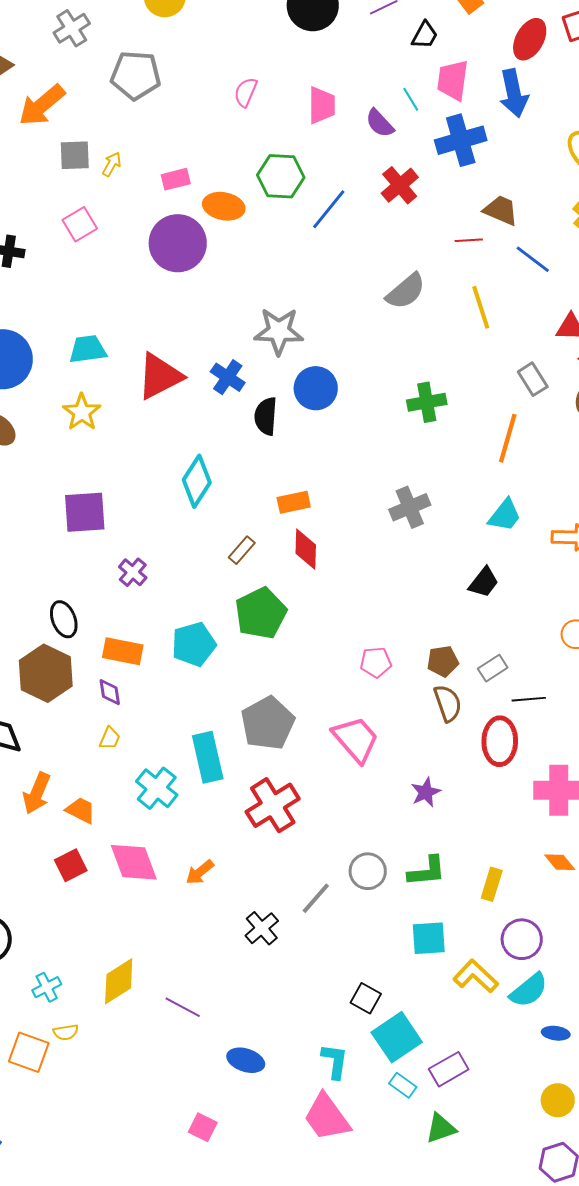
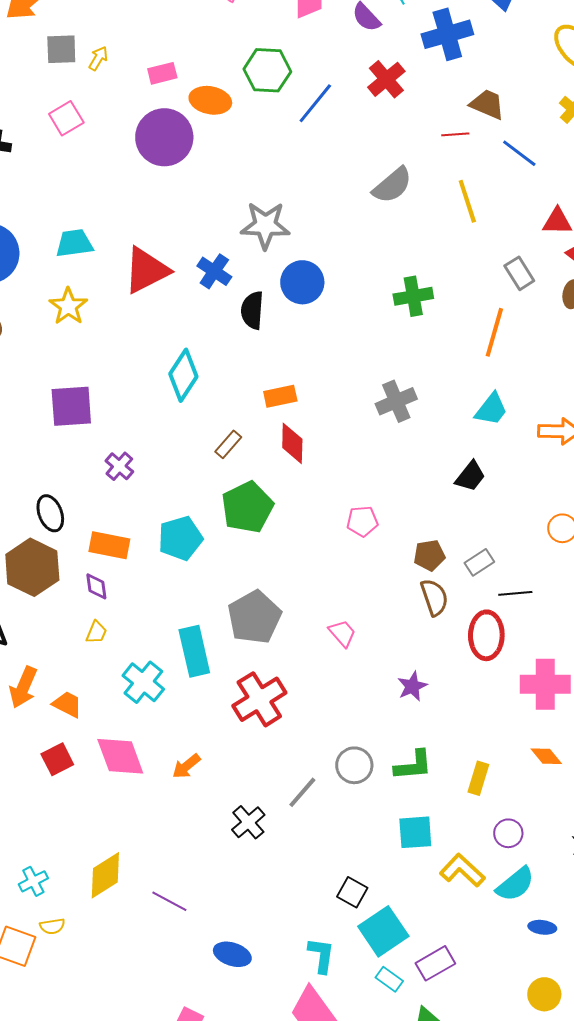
pink pentagon: (376, 662) -> (362, 521), moved
pink trapezoid: (356, 739) -> (342, 633), size x0.6
purple circle: (522, 939) -> (508, 833), size x0.7

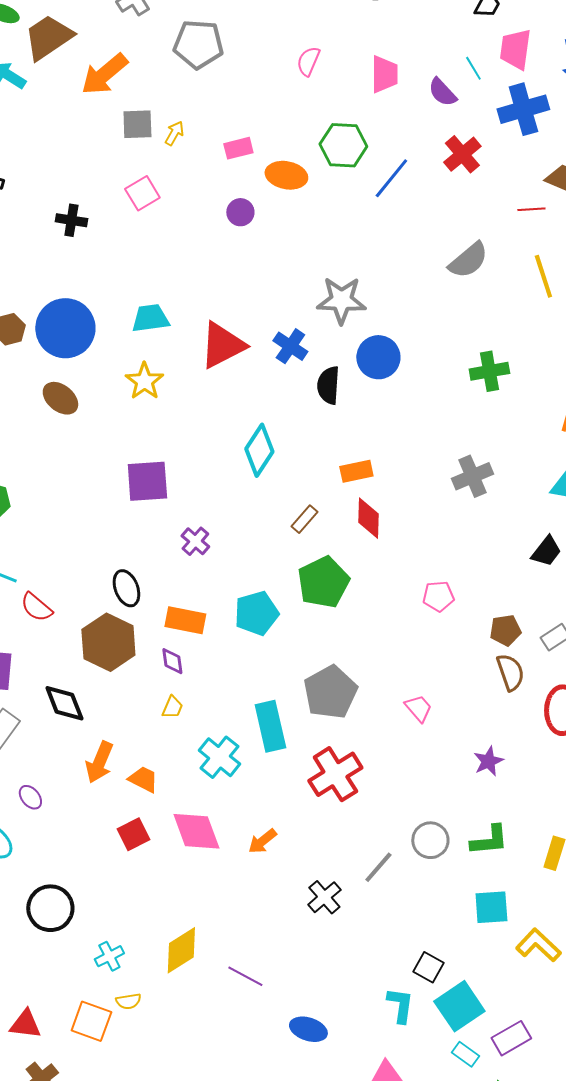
purple circle: (164, 137) -> (240, 212), size x0.5
cyan L-shape: (321, 955) -> (400, 1005), moved

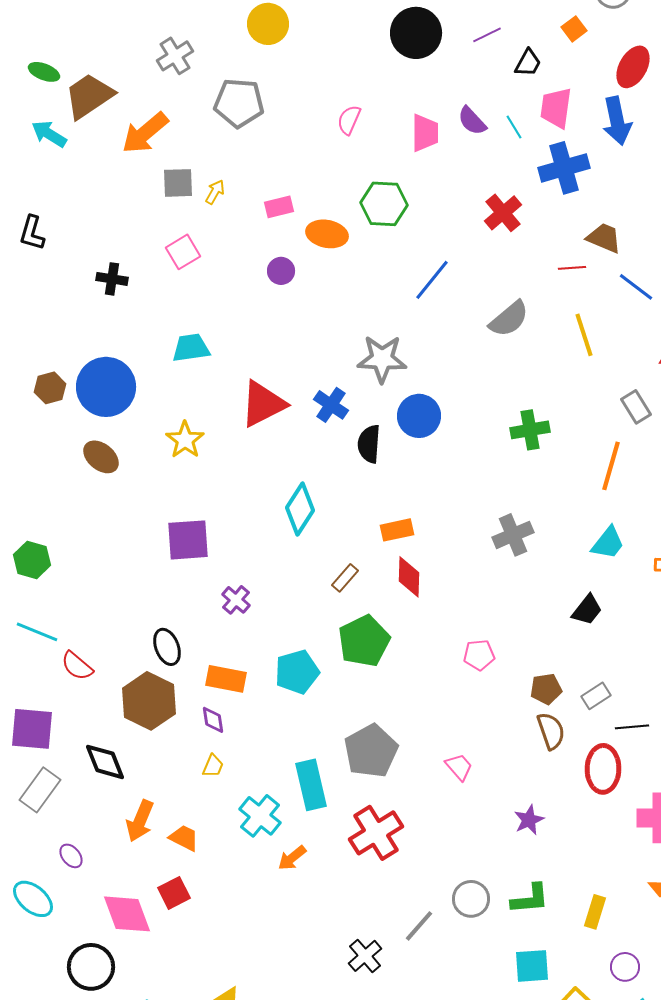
purple semicircle: (442, 92) -> (472, 121), moved
blue line: (391, 178) -> (432, 280), moved
cyan trapezoid: (150, 318) -> (191, 348), moved
pink diamond: (196, 831) -> (127, 914), moved
orange arrow: (262, 841) -> (292, 858), moved

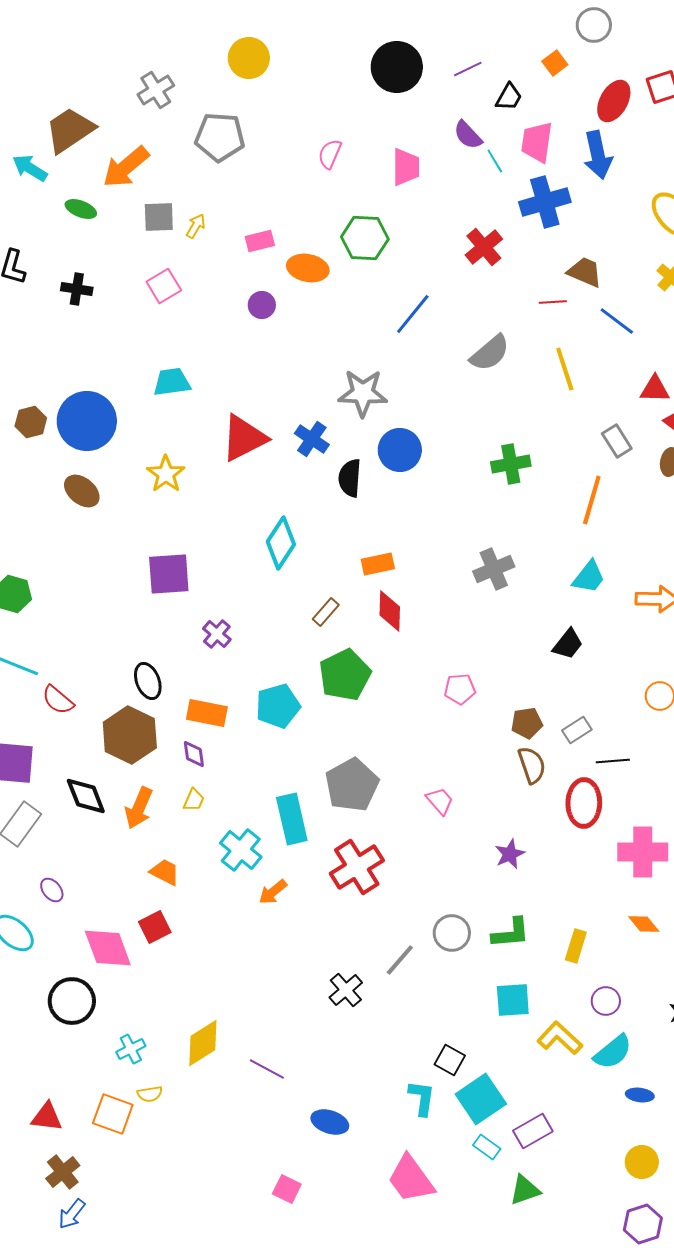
green ellipse: (44, 72) -> (81, 209), moved
purple semicircle: (472, 121) -> (468, 135), moved
black cross: (112, 279) -> (77, 289), moved
orange arrow: (140, 821) -> (139, 808), moved

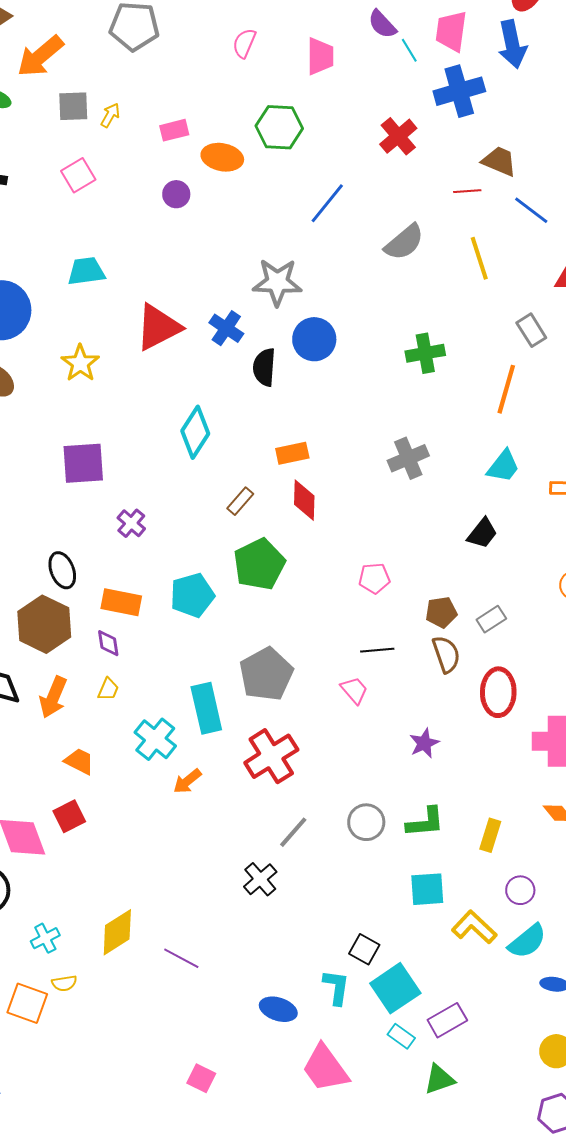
black line: (613, 761) -> (377, 650), moved
gray line: (400, 960) -> (293, 832), moved
blue ellipse: (330, 1122) -> (278, 1009), moved

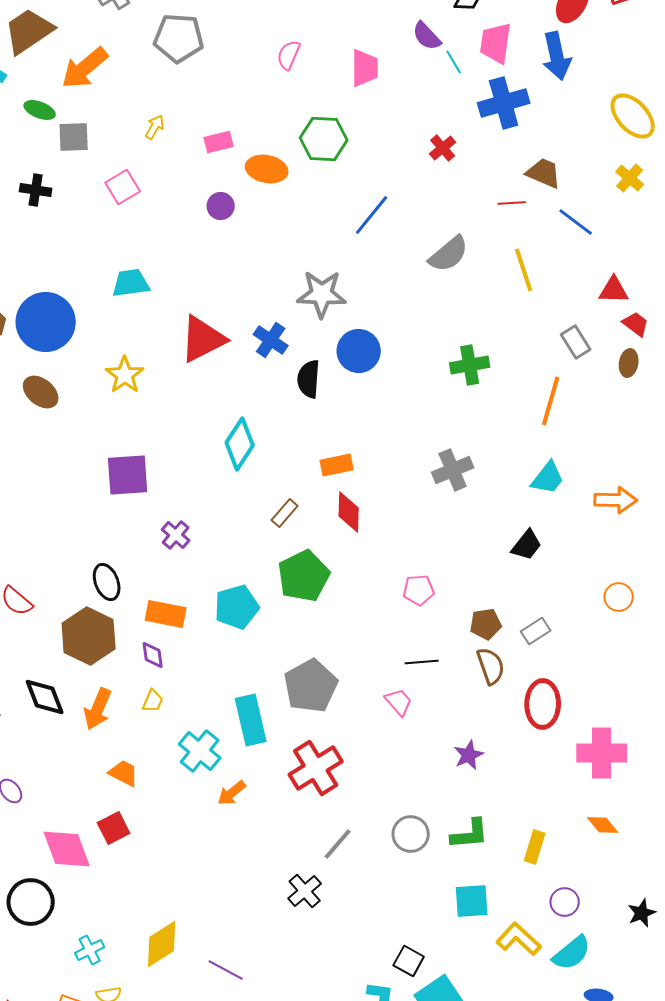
gray square: (73, 106) -> (74, 137), moved
red cross: (398, 136) -> (443, 148), size x0.7

